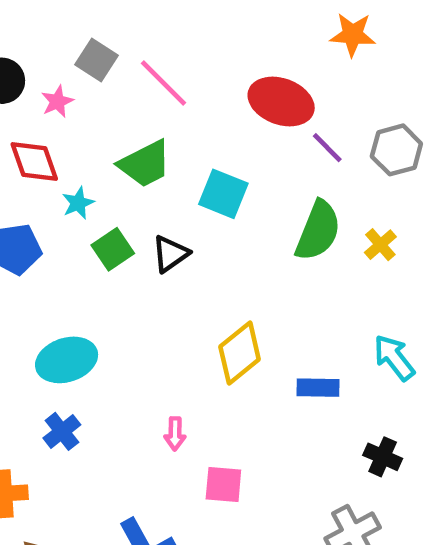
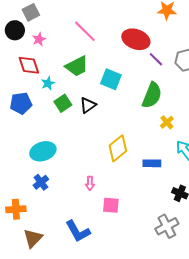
gray square: (97, 60) -> (31, 12), moved, turned 30
yellow cross: (380, 245) -> (167, 122), moved

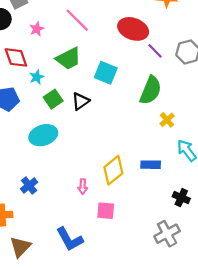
pink star: (39, 39) -> (37, 29), moved
yellow diamond: (118, 148) -> (113, 170), moved
cyan ellipse: (43, 151) -> (43, 135), moved

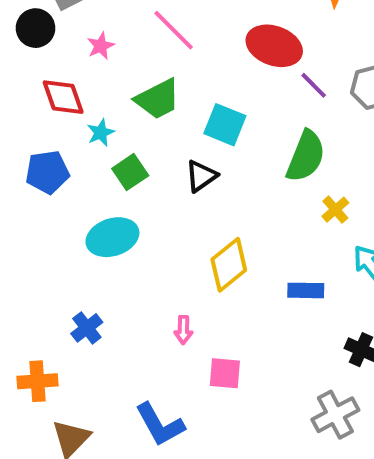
black triangle: (81, 101) -> (201, 176), moved
yellow diamond: (113, 170) -> (229, 265), moved

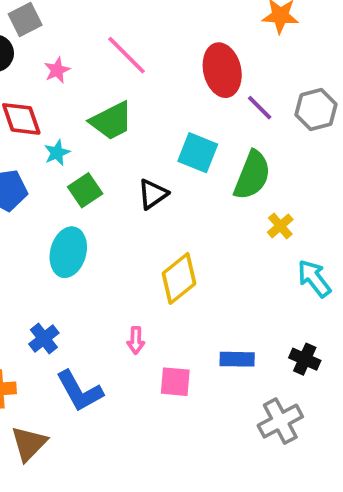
red ellipse: (274, 46) -> (222, 70), turned 57
cyan square: (225, 125) -> (198, 153), moved
cyan ellipse: (112, 237) -> (68, 252), turned -57
blue rectangle: (306, 290) -> (237, 359), moved
blue L-shape: (160, 425) -> (80, 391), moved

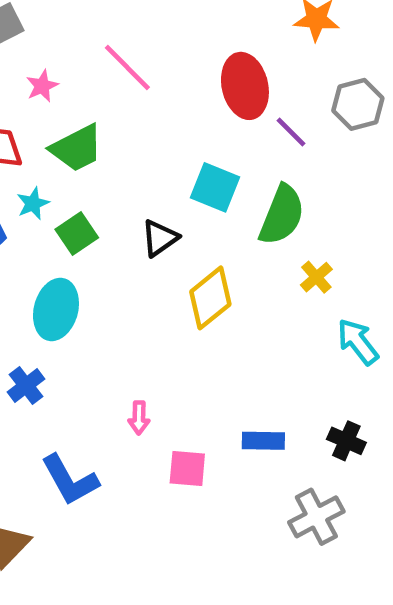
gray hexagon: (316, 110) -> (358, 104), moved
green trapezoid: (111, 121) -> (77, 148), moved
cyan star: (57, 153) -> (33, 203), moved
yellow diamond: (179, 278) -> (210, 298), moved
blue cross: (44, 338) -> (26, 386), moved

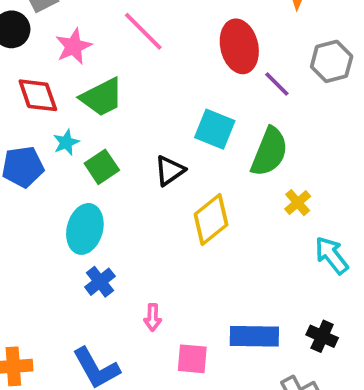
pink star: (42, 86) -> (74, 46), size x1.4
blue cross: (26, 386) -> (100, 282), moved
blue rectangle: (263, 441) -> (254, 336), size x1.4

